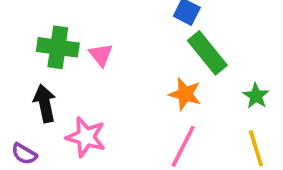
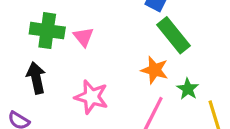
green star: (256, 96) -> (188, 89), moved
pink star: (86, 137) -> (91, 97), moved

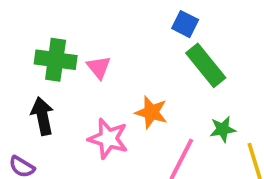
orange star: (155, 70) -> (151, 112), moved
green star: (188, 89) -> (223, 129), turned 30

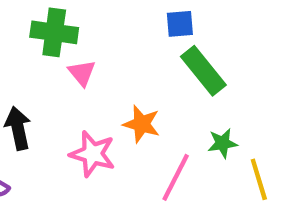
blue square: (185, 24) -> (180, 24), turned -32
green cross: (56, 60) -> (54, 32), moved

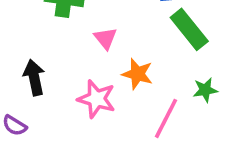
pink triangle: (82, 73) -> (105, 38), moved

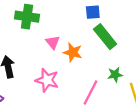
orange star: (138, 74) -> (73, 52), moved

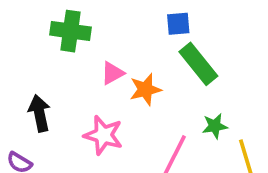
pink triangle: (53, 42) -> (113, 73), turned 40
orange star: (73, 52) -> (145, 89), turned -30

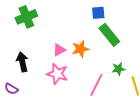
green cross: (71, 31) -> (26, 17), moved, turned -30
pink triangle: (113, 73) -> (59, 50), moved

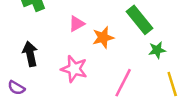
pink triangle: (59, 50) -> (77, 24), moved
green star: (118, 69) -> (157, 50), moved

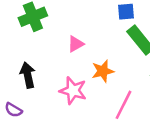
orange star: (103, 37) -> (103, 71), moved

